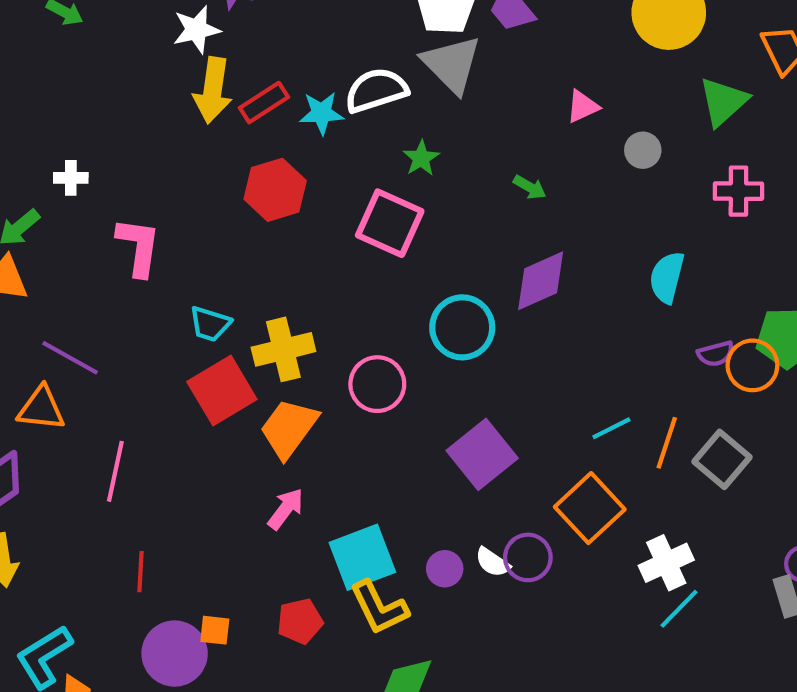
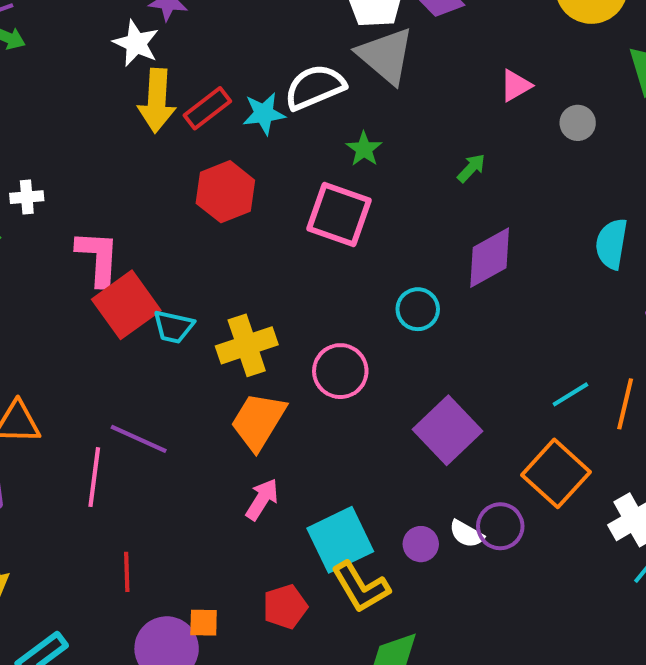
white star: (196, 30) -> (136, 43), turned -30
green arrow: (530, 187) -> (471, 168), turned -72
cyan circle: (462, 327) -> (418, 309), size x0.7
purple line: (70, 358) -> (139, 439), moved
red square: (222, 391) -> (126, 305), moved

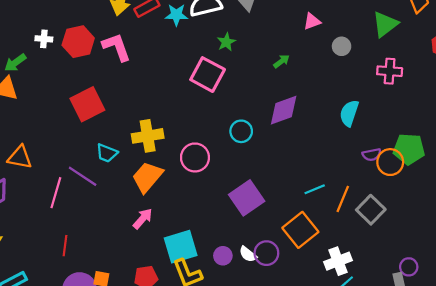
red hexagon: (225, 192) -> (78, 42), moved
pink L-shape: (98, 258) -> (117, 47), moved, turned -32
cyan trapezoid: (174, 327) -> (107, 153), moved

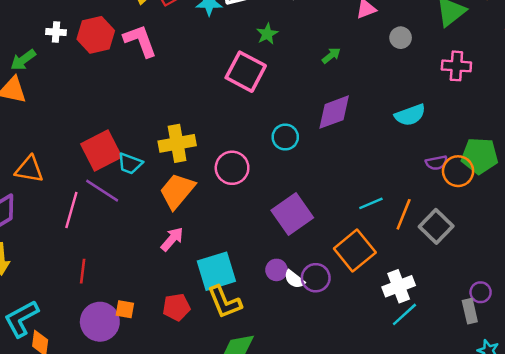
red square: (87, 104) -> (101, 151), moved
cyan semicircle: (349, 113) -> (410, 115), turned -128
purple circle: (223, 256) -> (277, 270), moved

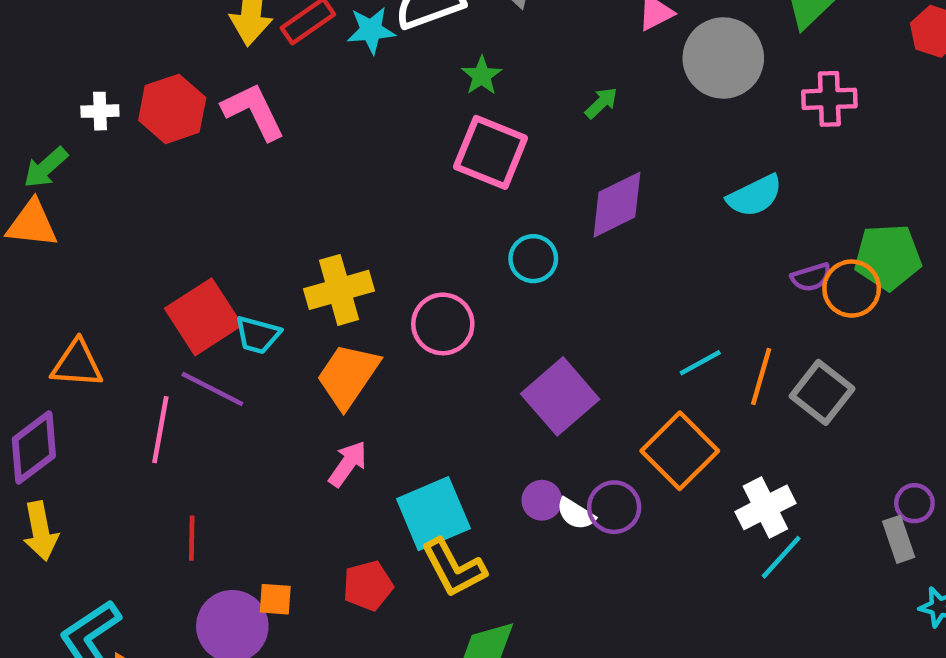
gray circle: (401, 38) -> (723, 58), size x2.0
pink square: (246, 72) -> (491, 152), moved

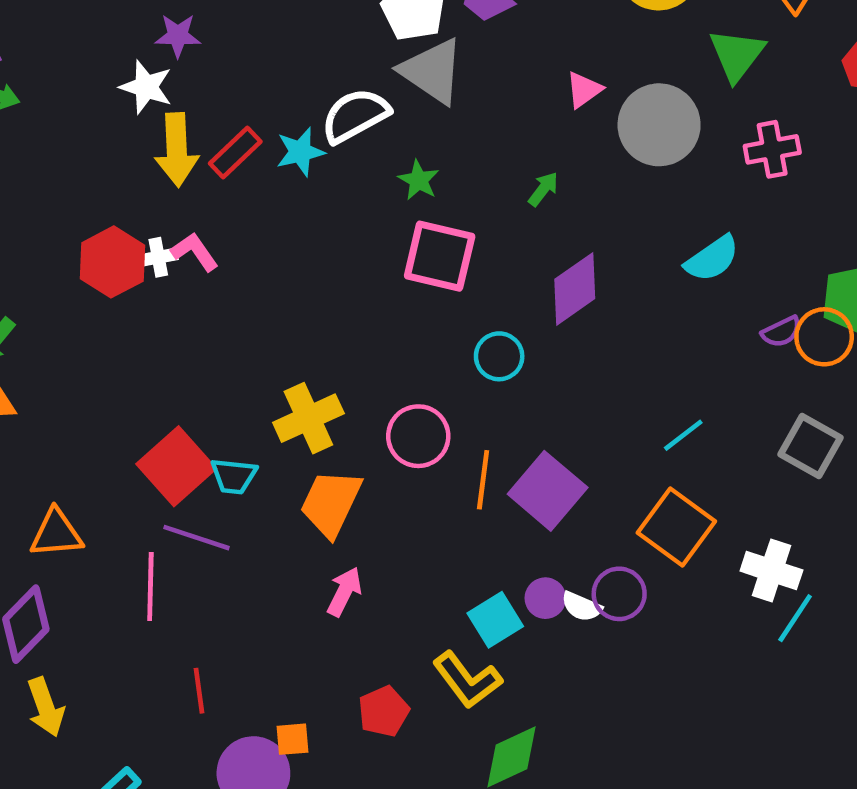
white cross: (100, 111) -> (158, 257), moved
pink L-shape: (254, 111) -> (195, 252), size x0.7
orange line: (761, 376) -> (483, 480), moved
white cross: (765, 507) -> (771, 571), turned -36
cyan square: (433, 514) -> (495, 620), moved, size x0.7

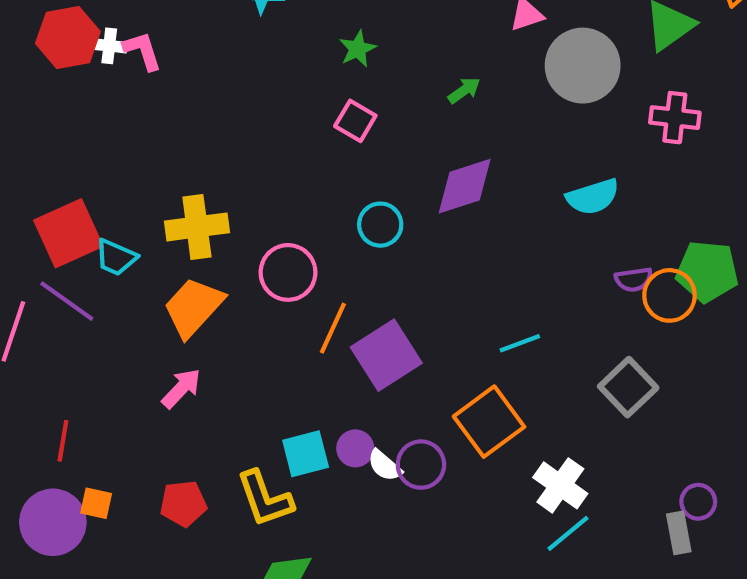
pink square: (440, 256) -> (355, 121), size x0.6
red line: (199, 691) -> (63, 441), moved

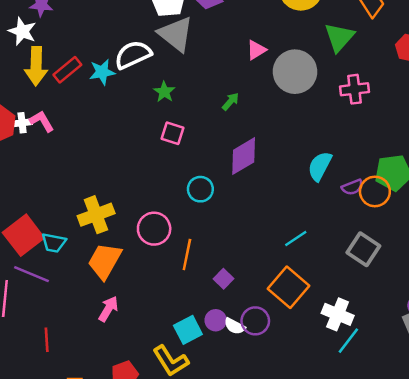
cyan semicircle: (593, 197) -> (320, 166), moved, turned 148
purple square: (386, 355) -> (224, 279), moved, size x0.5
red line: (63, 441) -> (47, 340), moved

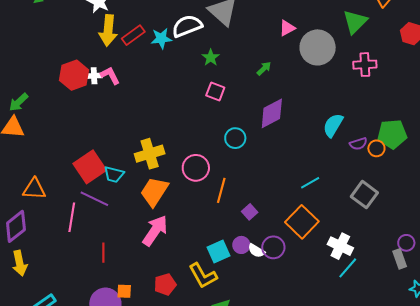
orange circle: (375, 191) -> (376, 148), size x0.7
pink arrow: (108, 309) -> (155, 231), size x1.5

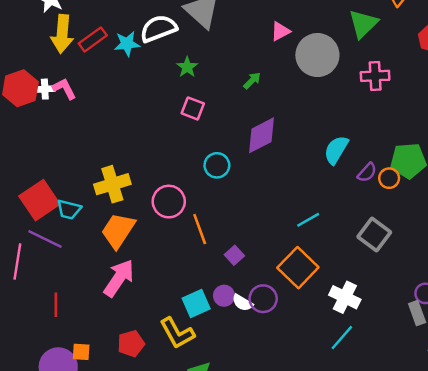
purple semicircle: (358, 144) -> (367, 172), turned -30
orange line: (221, 190) -> (200, 229), turned -35
cyan line: (348, 268) -> (342, 338), moved

